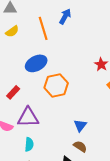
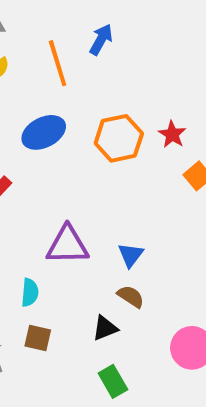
orange hexagon: (56, 85) -> (119, 138), moved
purple triangle: (28, 117) -> (67, 245), moved

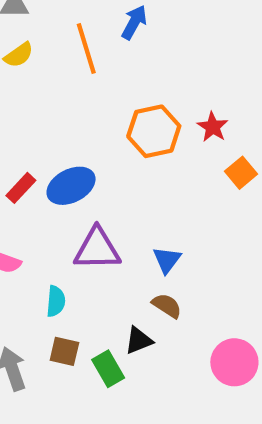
blue ellipse: (44, 132) -> (71, 186), moved
green rectangle: (113, 381) -> (108, 369), moved

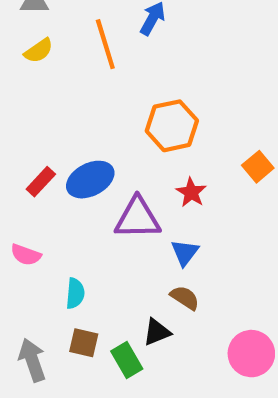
red star: (213, 127) -> (191, 192), moved
purple triangle: (97, 249) -> (137, 218), moved

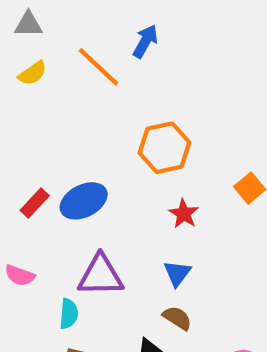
orange line: (105, 44) -> (99, 67), turned -30
purple triangle: (137, 218) -> (101, 275), moved

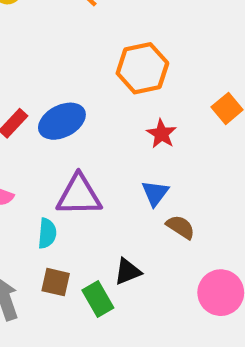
brown semicircle: (177, 318) -> (181, 227), moved

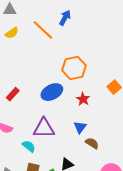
blue ellipse: (62, 121) -> (52, 92), moved
cyan semicircle: (47, 233) -> (29, 146), turned -56

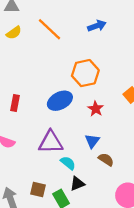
blue arrow: (65, 18) -> (97, 26), moved, turned 42
red rectangle: (13, 94) -> (15, 103), turned -32
cyan semicircle: (29, 146) -> (68, 163), moved

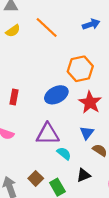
red star: (96, 109) -> (90, 102), size x1.5
black triangle: (77, 184) -> (84, 175), moved
brown square: (38, 189) -> (36, 178), turned 32

